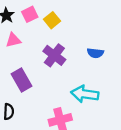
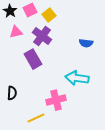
purple cross: (54, 55) -> (42, 36), moved
purple rectangle: (22, 80) -> (33, 59), moved

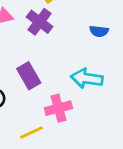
purple rectangle: (33, 59) -> (29, 76), moved

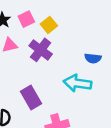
cyan arrow: (87, 78) -> (77, 83), moved

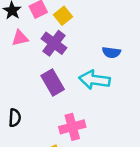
purple rectangle: (31, 97) -> (53, 82), moved

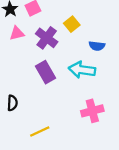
yellow square: (63, 16) -> (72, 24), moved
pink cross: (72, 127) -> (92, 111), moved

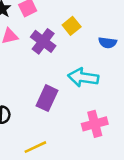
blue semicircle: (97, 46) -> (108, 43), moved
purple rectangle: (45, 72) -> (47, 98), moved, turned 55

